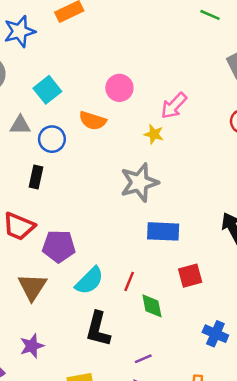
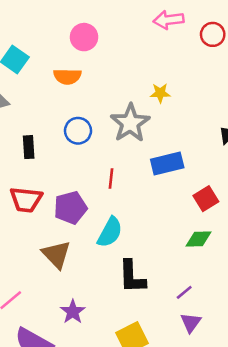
pink arrow: (174, 106) -> (168, 20), moved, turned 56
yellow star: (154, 134) -> (160, 93), moved
blue circle: (52, 139) -> (78, 131), moved
red line: (129, 281) -> (111, 178), moved
green diamond: (152, 306) -> (198, 239), moved, turned -64

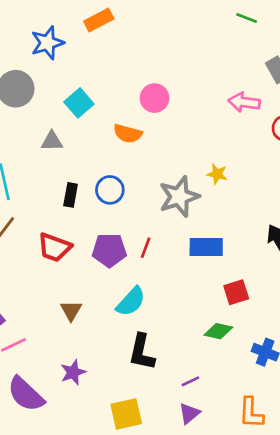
blue circle: (78, 131) -> (110, 190), moved
purple pentagon: (70, 208) -> (109, 250), moved
brown triangle: (56, 254) -> (71, 310), size x0.7

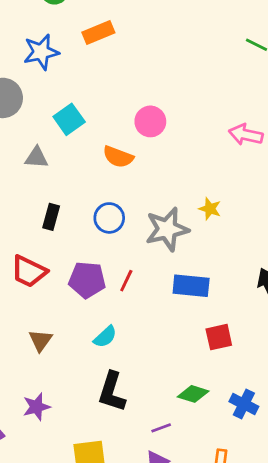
blue circle: (110, 190) -> (109, 218), moved
cyan semicircle: (131, 302) -> (105, 337), size x0.7
green diamond: (218, 331) -> (193, 394), moved

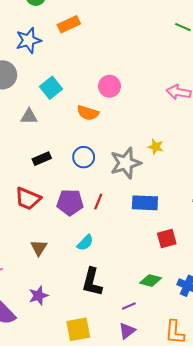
black rectangle: (51, 217) -> (42, 159), turned 54

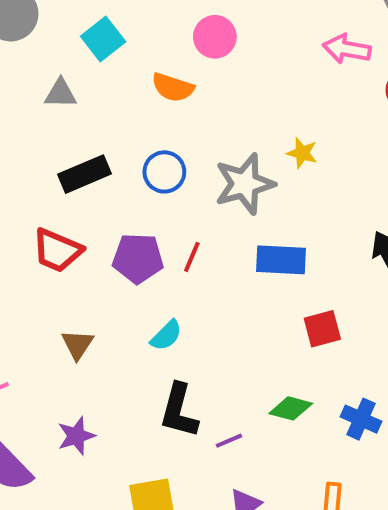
black rectangle: (42, 159) -> (85, 174), size x1.4
purple line: (129, 306) -> (229, 441), moved

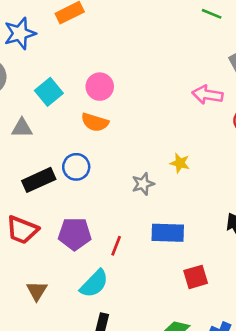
pink circle: (215, 37) -> (100, 87), moved
blue circle: (164, 172) -> (76, 167), moved
gray star: (245, 184) -> (143, 184), size x0.6
red line: (192, 257) -> (116, 246), moved
cyan semicircle: (166, 335) -> (94, 284), size x1.4

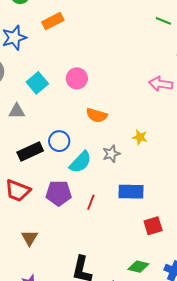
orange semicircle: (95, 122) -> (97, 115), moved
cyan semicircle: (94, 284) -> (80, 162), moved

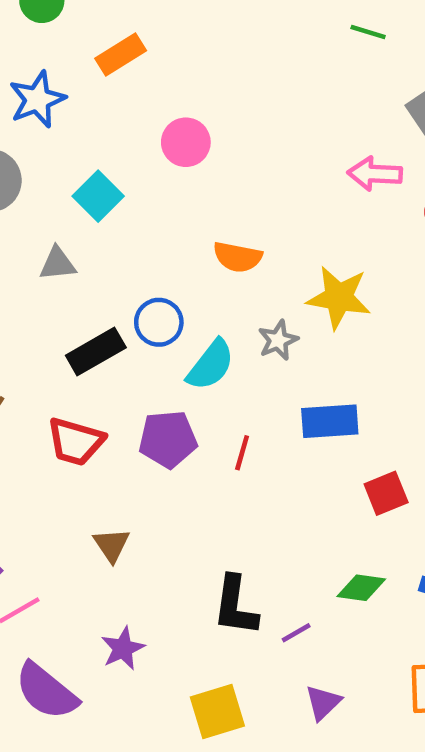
pink circle: (77, 78) -> (186, 142), moved
yellow star: (140, 137) -> (339, 297), size x1.8

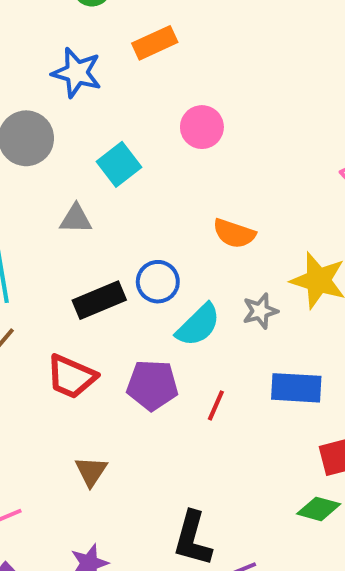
blue star: (37, 99) -> (77, 73), turned 30
green diamond: (361, 588) -> (319, 509), moved

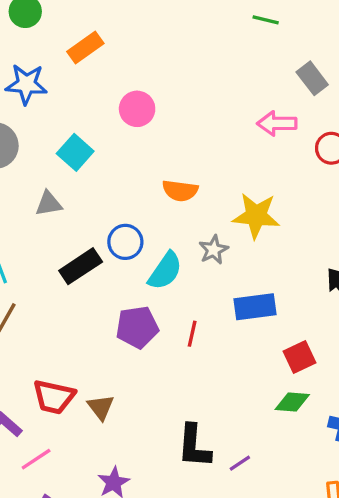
red trapezoid: (71, 377) -> (54, 397), moved

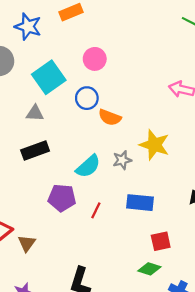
cyan square: (75, 152) -> (49, 77), size x1.4
gray triangle: (49, 204) -> (35, 113), moved
blue circle: (125, 242) -> (87, 98), moved

